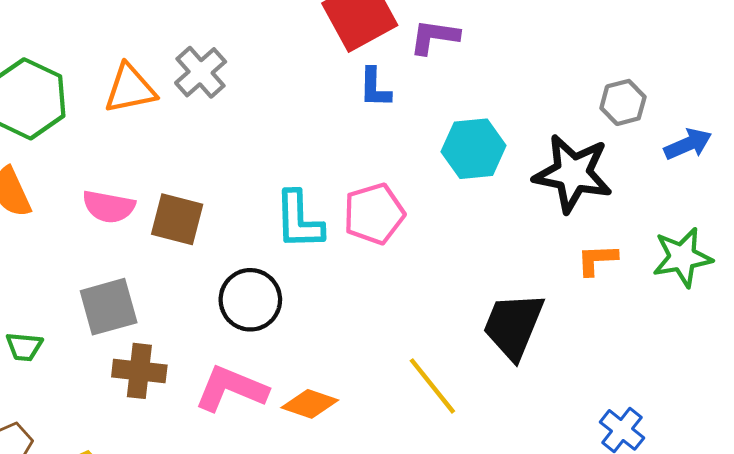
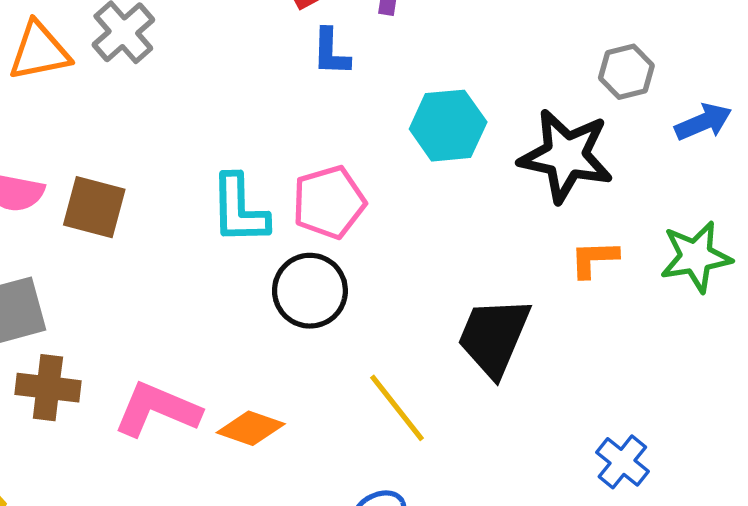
black circle: (250, 300) -> (310, 291), moved

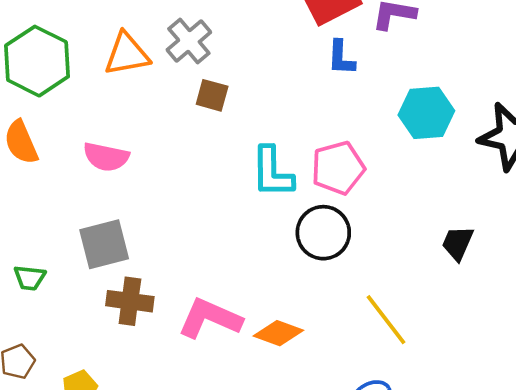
brown square: (94, 207) -> (212, 95), moved, size x0.7
black trapezoid: (494, 337) -> (458, 243), moved, size x0.6

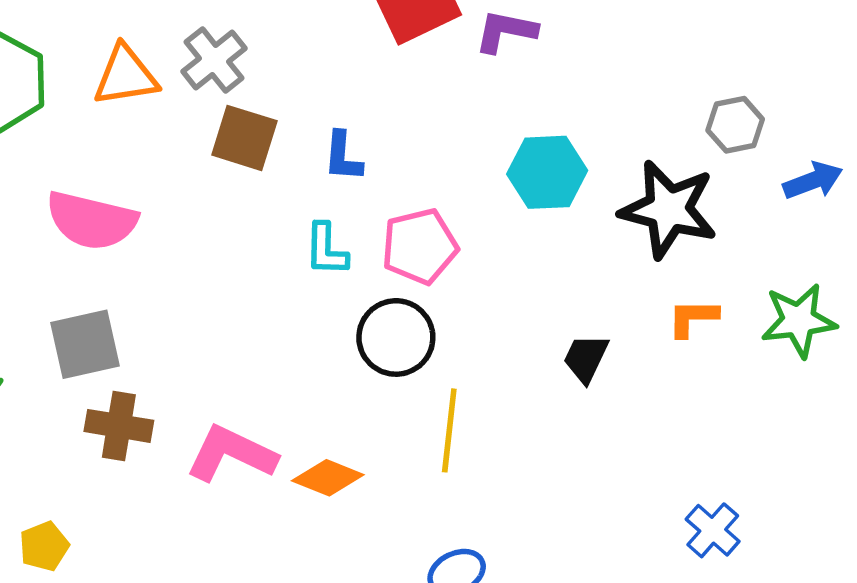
blue L-shape: (341, 58) -> (343, 157), moved
brown square: (212, 95) -> (244, 138), size x1.4
pink semicircle: (106, 157) -> (92, 220), size x1.4
cyan L-shape: (272, 172) -> (326, 250), size x0.7
yellow line: (386, 320) -> (449, 430), moved, turned 42

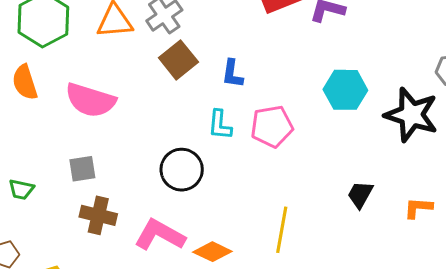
brown square: (244, 138) -> (178, 60), turned 30
orange L-shape: (693, 318) -> (418, 208), moved
black circle: (396, 337) -> (182, 170), moved
gray square: (85, 344) -> (82, 169), size x0.7

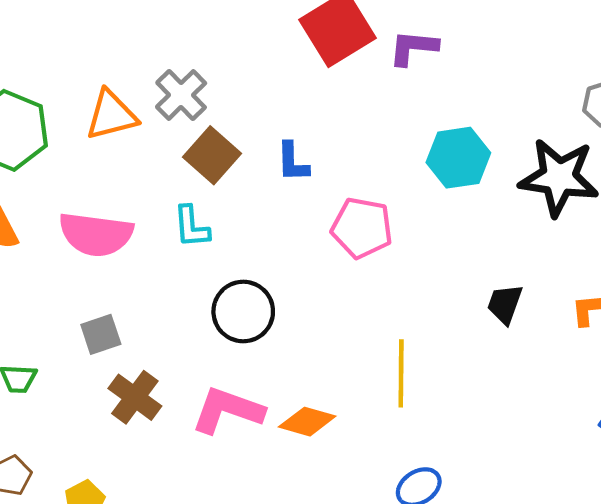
cyan L-shape: (220, 125) -> (191, 227), moved
pink pentagon: (272, 126) -> (362, 228), turned 30
brown cross: (98, 215) -> (135, 397), turned 33

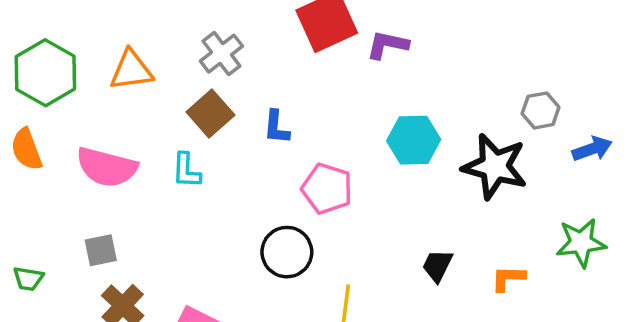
gray cross: (181, 95) -> (221, 54), moved
black circle: (243, 312) -> (287, 252), moved

